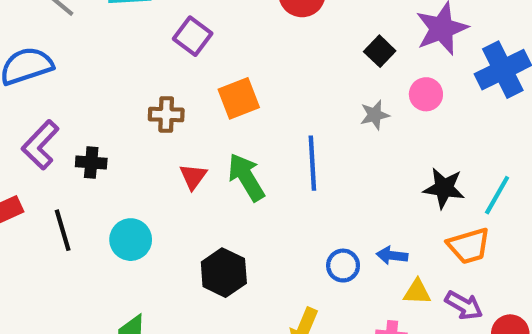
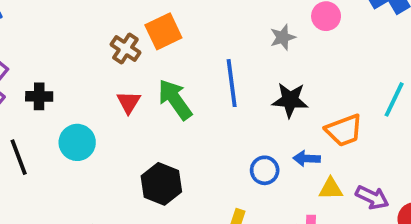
brown cross: (166, 114) -> (125, 49), moved, turned 36
black star: (444, 188) -> (290, 100), moved
cyan circle: (131, 240) -> (77, 142), moved
orange trapezoid: (469, 246) -> (344, 130), moved

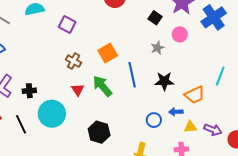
orange square: (163, 31) -> (108, 53), moved
cyan circle: (77, 142) -> (52, 114), size x1.4

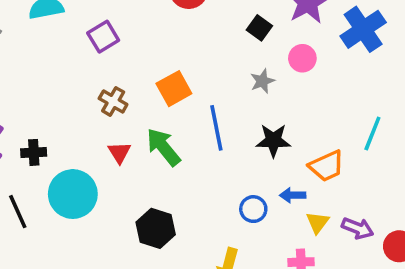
purple square: (67, 25) -> (103, 37), turned 30
yellow triangle: (190, 127) -> (317, 222), turned -48

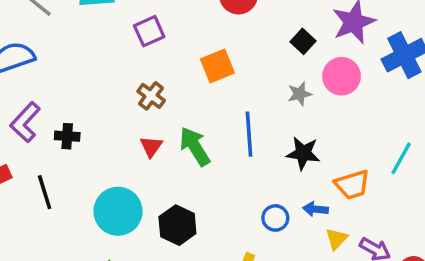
pink circle: (302, 58) -> (342, 76), size x1.4
orange square: (174, 89) -> (217, 66), moved
cyan circle: (73, 194) -> (118, 211), moved

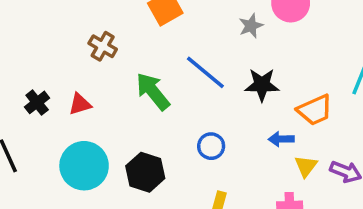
blue line: (249, 134) -> (205, 72), turned -39
black cross: (67, 136) -> (37, 102), moved, turned -35
red triangle: (151, 147) -> (80, 104), moved, turned 45
blue circle: (275, 218) -> (211, 146), moved

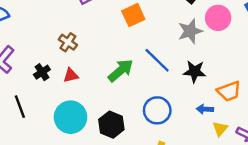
gray star: (251, 26) -> (190, 31), size x1.5
brown cross: (103, 46) -> (68, 42), moved
green arrow: (153, 91) -> (121, 71), turned 84
blue circle: (211, 146) -> (157, 110), size x1.5

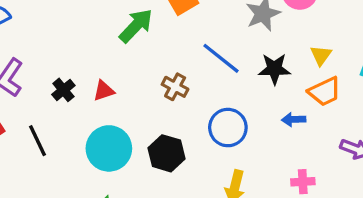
brown cross: (68, 42) -> (175, 87), moved
green arrow: (121, 71) -> (136, 26), moved
yellow triangle: (220, 129) -> (321, 55), moved

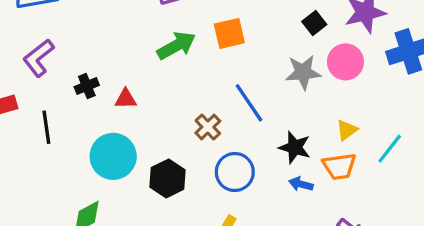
black star: (274, 69) -> (295, 147), moved
brown cross: (175, 87) -> (208, 127), moved

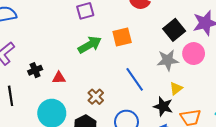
black square: (314, 23) -> (174, 30), size x1.5
brown cross: (208, 127) -> (96, 97), moved
yellow triangle: (347, 130) -> (176, 88), moved

